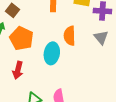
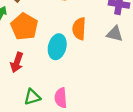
gray triangle: (101, 37) -> (115, 34), turned -42

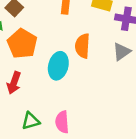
gray triangle: (115, 34) -> (122, 52), turned -48

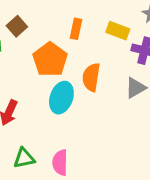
orange pentagon: (22, 44) -> (50, 59), moved

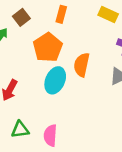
orange rectangle: (76, 29) -> (61, 14), moved
yellow rectangle: (118, 31) -> (108, 15), moved

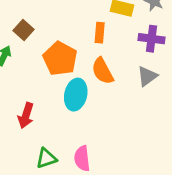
orange rectangle: (61, 14) -> (100, 33), moved
orange semicircle: (82, 65) -> (103, 71), turned -30

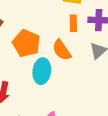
orange rectangle: (100, 33) -> (73, 23), moved

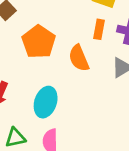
cyan ellipse: (42, 71) -> (46, 102), moved

